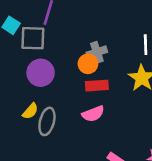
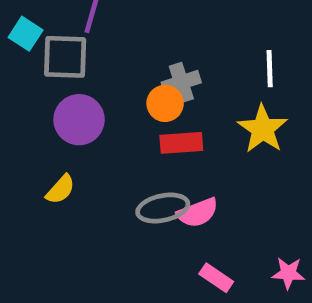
pink semicircle: (93, 114) -> (198, 213), moved
gray ellipse: (47, 121) -> (163, 208), moved, turned 64

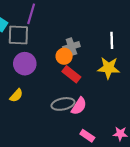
yellow star: (263, 129) -> (109, 68), turned -30
red rectangle: (181, 143) -> (71, 74), turned 42
pink semicircle: (198, 213) -> (79, 106), turned -36

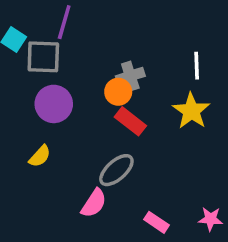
yellow star: (109, 68) -> (191, 111), turned 30
gray ellipse: (63, 104) -> (116, 170), turned -30
pink semicircle: (79, 106) -> (94, 203), moved

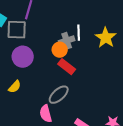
white line: (197, 66) -> (79, 33), moved
yellow star: (191, 111) -> (106, 38), moved
pink semicircle: (94, 203) -> (46, 114), turned 132

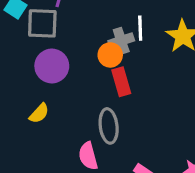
red rectangle: (67, 67) -> (121, 82), turned 36
gray ellipse: (59, 95) -> (109, 126), turned -55

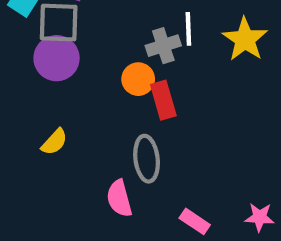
orange circle: (110, 55) -> (138, 79), moved
purple circle: (52, 66) -> (57, 58), moved

